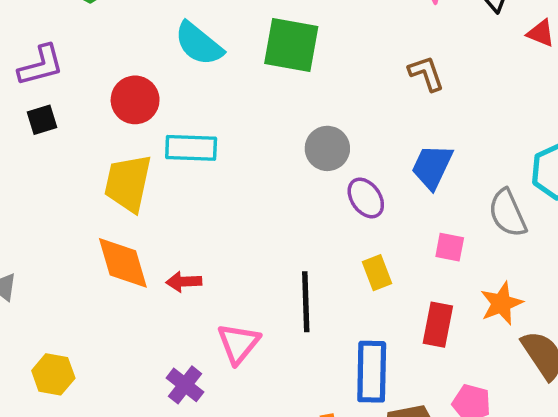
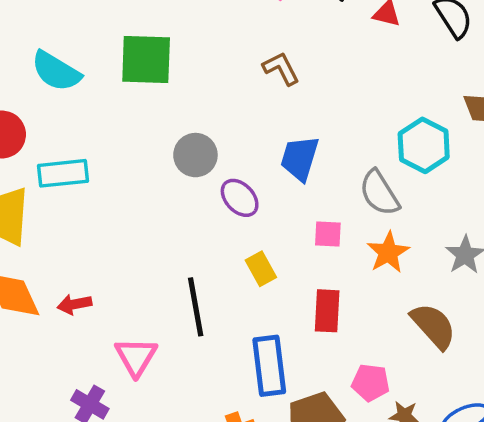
orange star: (501, 303) -> (388, 252), moved

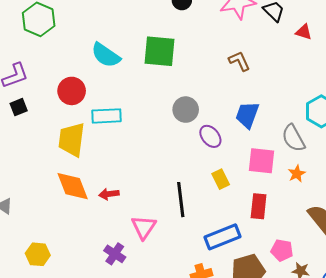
pink square: (328, 234) -> (262, 161), size x1.6
orange star: (388, 252) -> (297, 174), size x0.7
blue rectangle: (269, 366) -> (222, 237), turned 72

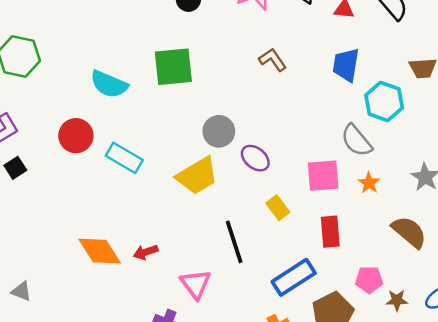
blue trapezoid: (247, 115) -> (346, 65), moved
cyan rectangle: (107, 116) -> (124, 158), turned 44
yellow trapezoid: (72, 140) -> (197, 176), moved, turned -117

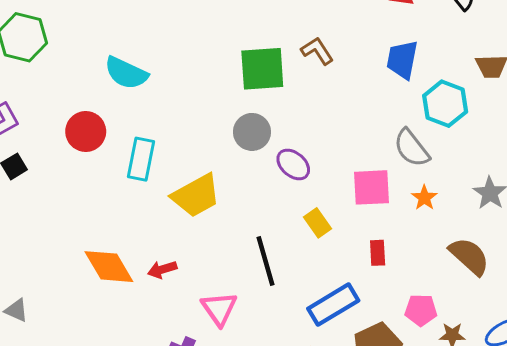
green square: (173, 67) -> (262, 69), moved
cyan rectangle: (124, 158) -> (141, 159), turned 69
yellow trapezoid: (197, 176) -> (196, 196), moved
red rectangle: (330, 232) -> (378, 253), size x0.7

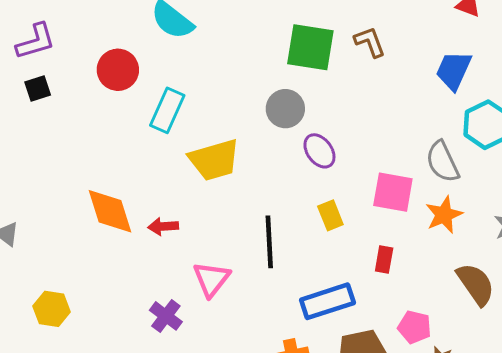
orange star: (424, 198) -> (444, 215), size x1.4

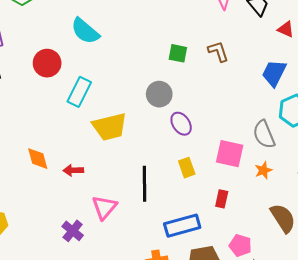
green square: (310, 47) -> (178, 53), size x0.6
orange diamond: (110, 211) -> (38, 159), size x0.7
orange star: (444, 215) -> (263, 170), size x0.7

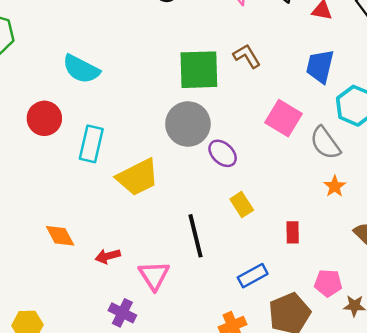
green square: (178, 53) -> (199, 70), size x1.8
gray circle: (159, 94) -> (188, 124), size x1.4
pink square: (230, 154) -> (284, 118), moved, turned 32
red arrow: (73, 170) -> (108, 256), moved
blue rectangle: (182, 226) -> (253, 276), size x0.7

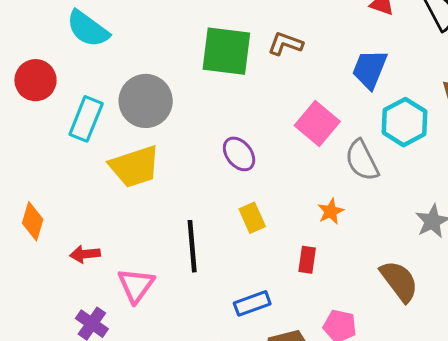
brown L-shape: (247, 56) -> (285, 44), turned -48
gray circle: (188, 124) -> (146, 101), moved
orange star: (335, 186) -> (331, 211), moved
orange diamond: (60, 236) -> (33, 221), turned 36

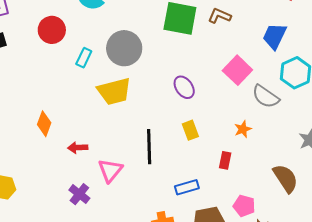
cyan rectangle: (86, 119) -> (84, 58), size x0.7
gray semicircle: (362, 160) -> (266, 97), turned -32

